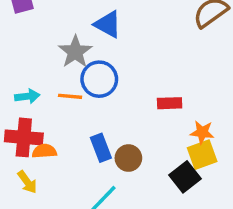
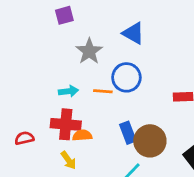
gray star: (75, 52) -> (89, 51), moved
brown circle: (128, 158) -> (150, 141), size x1.5

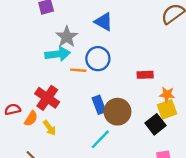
cyan arrow: (68, 91) -> (58, 54), moved, size x1.5
red cross: (66, 124) -> (47, 98), turned 30
orange semicircle: (82, 135) -> (31, 119), moved, turned 126

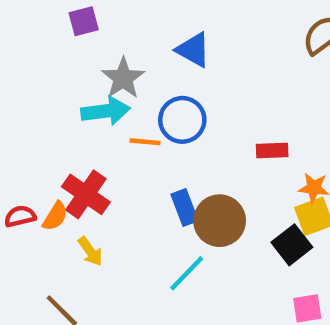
orange semicircle: (31, 119) -> (55, 216), moved

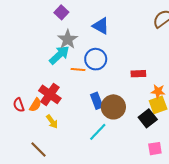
purple square: (84, 21) -> (61, 12), moved, turned -32
cyan arrow: (106, 111) -> (59, 55), turned -35
red semicircle: (20, 216) -> (19, 105), turned -96

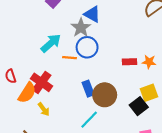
gray star: (68, 39) -> (81, 28), moved
orange star: (158, 91) -> (149, 62), moved
red semicircle: (19, 105) -> (11, 76), moved
orange semicircle: (35, 105) -> (27, 93), size x1.5

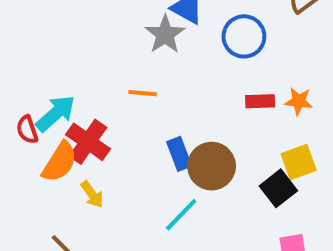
cyan arrow: (51, 43) -> (56, 113), moved
blue circle: (87, 47) -> (244, 36), moved

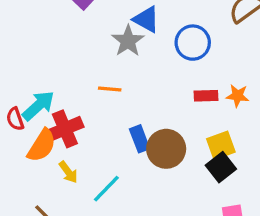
red cross: (88, 142) -> (65, 129), turned 32
yellow square: (299, 162) -> (221, 145), moved
cyan line: (181, 215) -> (106, 189), moved

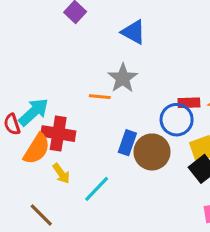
gray star: (128, 41) -> (123, 78), moved
blue circle: (193, 43) -> (177, 120), moved
red cross: (65, 129) -> (58, 134), turned 32
blue rectangle: (140, 139) -> (127, 143), turned 40

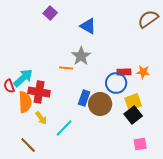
orange semicircle: (37, 149) -> (25, 102), turned -35

